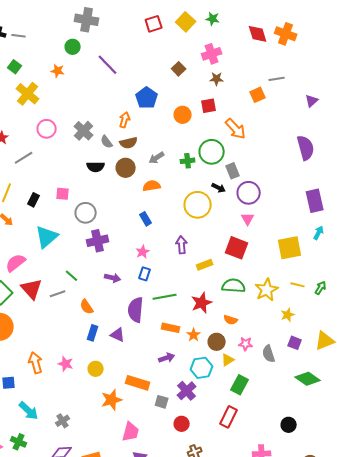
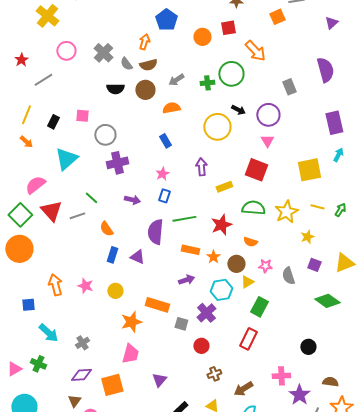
gray rectangle: (233, 171) -> (289, 87), moved
pink trapezoid: (131, 432) -> (130, 354), moved

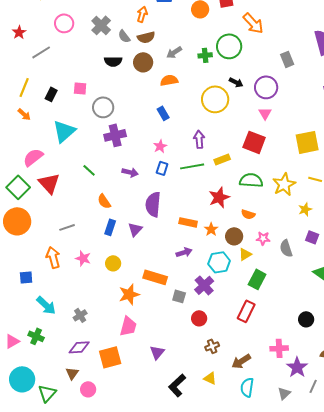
gray line: (77, 216) -> (67, 227), moved
green line: (184, 219) -> (192, 166), moved
purple triangle: (137, 257) -> (135, 229), turned 49

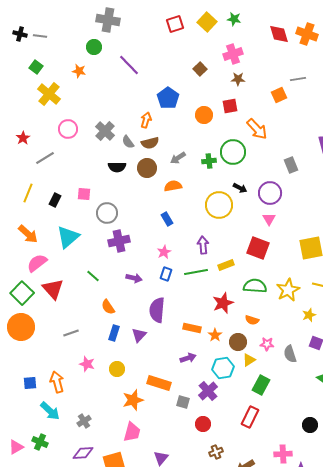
orange arrow: (24, 114) -> (28, 234), moved, size x1.5
orange arrow: (53, 257) -> (57, 382), moved

